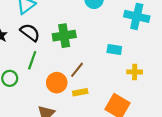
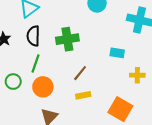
black semicircle: (30, 32) -> (33, 36), turned -126
orange circle: (57, 83) -> (43, 87), moved

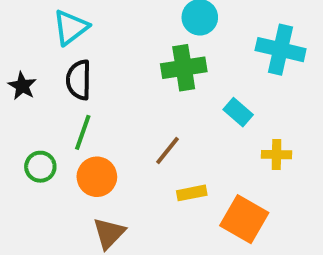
green cross: (67, 39) -> (184, 68), moved
cyan rectangle: (117, 53) -> (238, 112), turned 32
yellow rectangle: (83, 95) -> (192, 193), moved

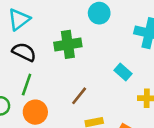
green cross: (184, 68) -> (68, 44), moved
black semicircle: (79, 80) -> (24, 52), turned 115

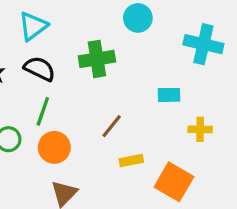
cyan rectangle: (123, 72) -> (169, 95), turned -42

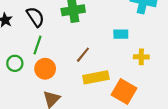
black semicircle: (40, 69) -> (35, 17), turned 30
yellow rectangle: (131, 161) -> (96, 77), size x1.6

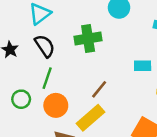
yellow rectangle: (96, 77) -> (91, 118), moved, turned -30

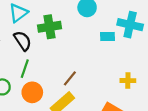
green cross: (88, 38) -> (49, 27), moved
cyan rectangle: (143, 66) -> (107, 36), moved

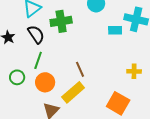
brown line: (70, 78) -> (80, 69), turned -63

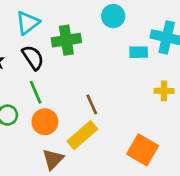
green line: (38, 60) -> (36, 92), turned -42
yellow cross: (134, 71) -> (164, 91), moved

